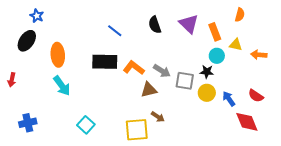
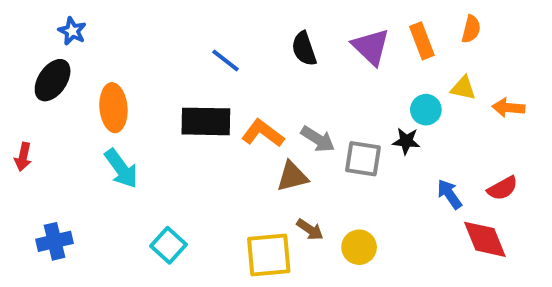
orange rectangle: (215, 32) -> (422, 41), moved
yellow circle: (207, 93) -> (359, 247), moved
red semicircle: (256, 96) -> (503, 188), turned -63

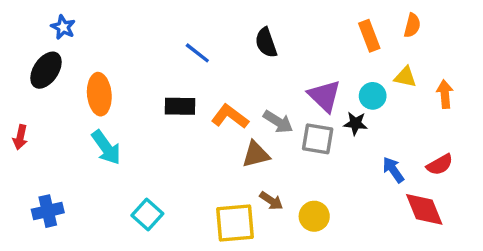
purple triangle: (371, 47) -> (325, 96), moved
orange arrow: (508, 108) -> (445, 94), turned 80
black rectangle: (206, 121) -> (180, 106), size x0.7

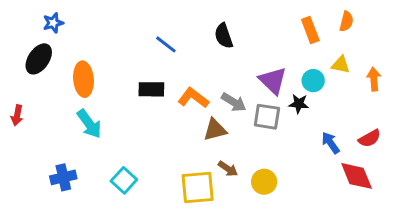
blue star: (63, 27) -> (53, 23), turned 30
blue cross: (48, 211) -> (63, 177), moved

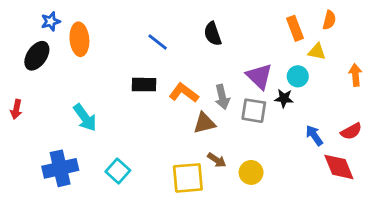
yellow triangle: (341, 65) -> (317, 52), moved
orange ellipse: (84, 79) -> (79, 39), moved
gray arrow: (234, 102) -> (222, 97), turned 45
blue cross: (63, 177) -> (60, 168), size x1.4

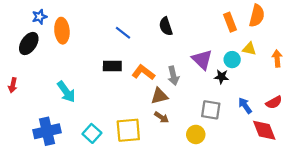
orange semicircle: (329, 20) -> (257, 16), size x1.5
yellow triangle: (317, 52) -> (249, 49), moved
gray square: (254, 111) -> (211, 110), moved
brown arrow: (217, 160) -> (162, 117), moved
yellow square: (188, 178) -> (128, 130), moved

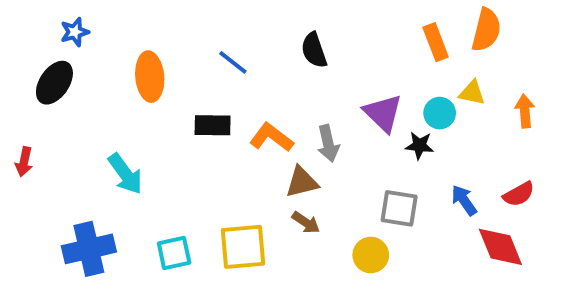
orange ellipse: (62, 31) -> (150, 77), moved
cyan square: (92, 133) -> (174, 253), turned 36

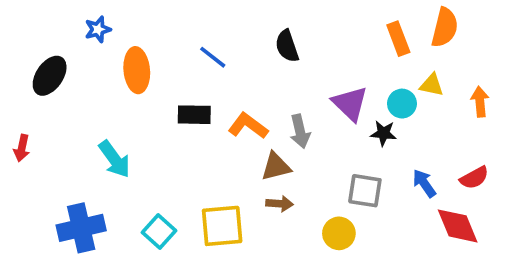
blue star: (75, 32) -> (98, 29), moved
brown arrow: (306, 223) -> (280, 204), turned -30
cyan square: (174, 253) -> (159, 232), turned -36

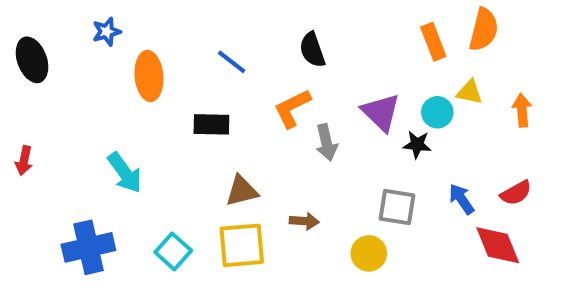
black ellipse: (50, 76) -> (32, 60), moved, turned -54
orange L-shape: (248, 126) -> (292, 108), moved, turned -63
brown triangle: (276, 167) -> (242, 191), moved

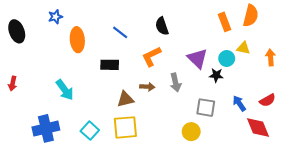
gray arrow: (326, 143) -> (175, 83), moved
brown arrow: (304, 221) -> (147, 87), moved

